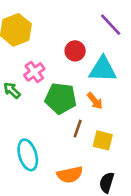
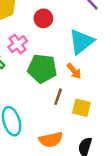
red circle: (75, 51) -> (43, 18), moved
cyan triangle: (103, 69) -> (81, 42), turned -40

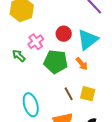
red circle: (43, 18) -> (64, 34), moved
brown line: (58, 97) -> (69, 94), moved, turned -48

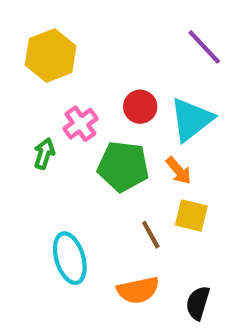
green arrow: (19, 56) -> (44, 154), turned 64
yellow square: (88, 94) -> (191, 215), moved

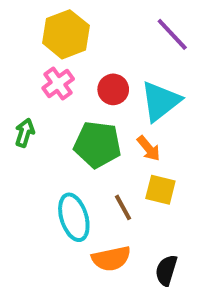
yellow hexagon: (51, 55) -> (66, 34), moved
pink cross: (80, 124) -> (58, 83), moved
cyan ellipse: (70, 258) -> (74, 217), moved

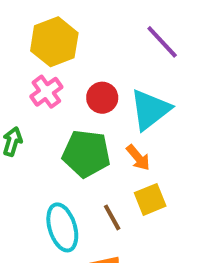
yellow square: (160, 190) -> (150, 199), turned -36

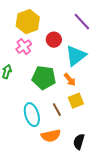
red circle: (102, 98) -> (54, 40), moved

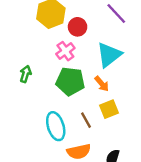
red circle: (54, 40) -> (78, 27), moved
pink cross: (24, 47) -> (65, 51), moved

